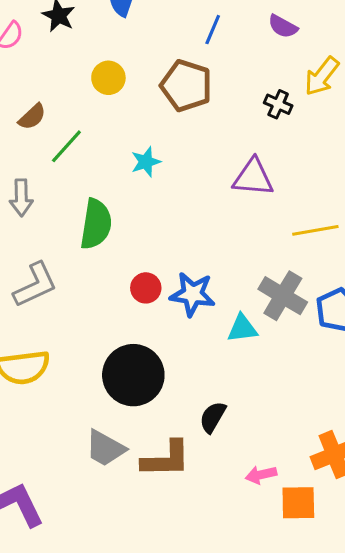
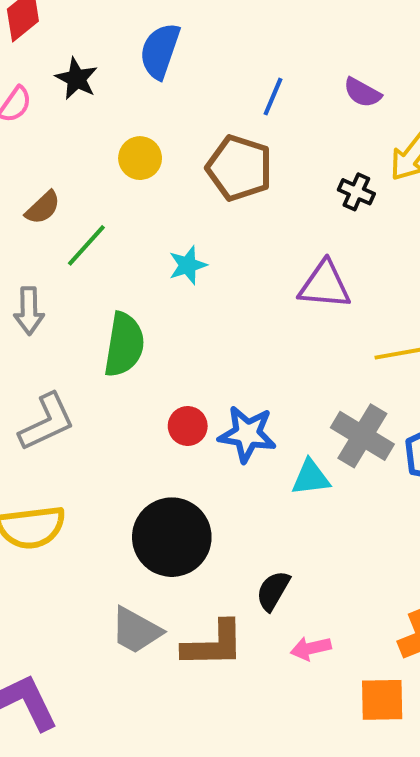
pink arrow: (261, 475) -> (311, 648), moved

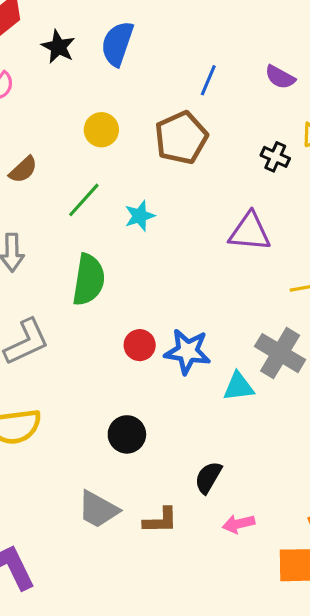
black star: (77, 79) -> (58, 47), moved
brown pentagon: (239, 168) -> (181, 138), turned 30
green line: (86, 245) -> (84, 200), moved
black circle: (172, 537) -> (127, 434), size x0.6
brown L-shape: (213, 644) -> (160, 521), size x0.7

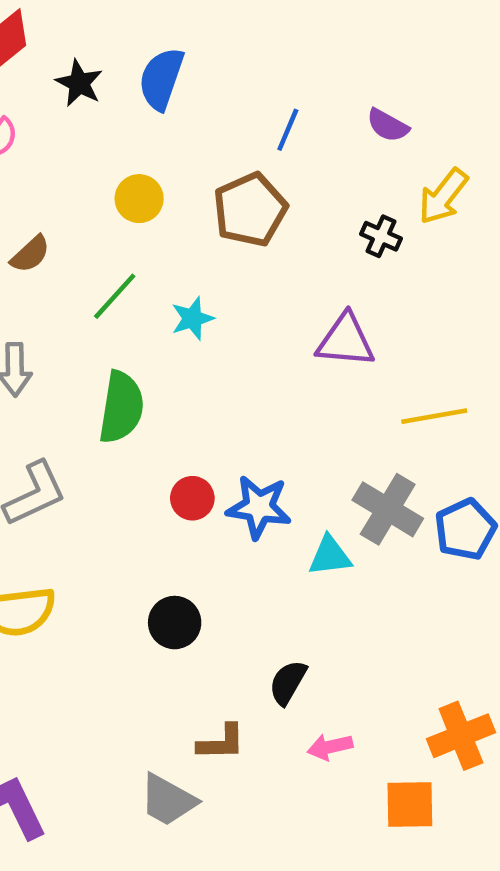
gray trapezoid: (98, 509) -> (168, 800), moved

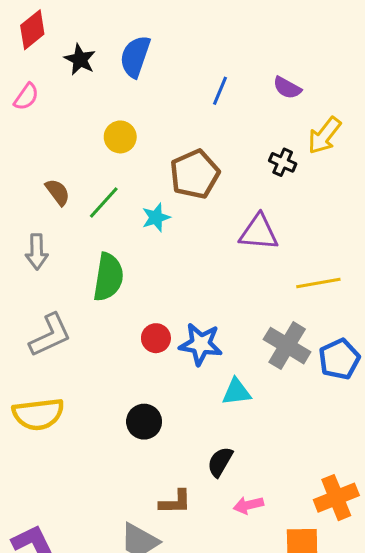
brown pentagon: (250, 210) -> (195, 174), moved
brown semicircle: (30, 254) -> (58, 192), moved, turned -84
cyan triangle: (330, 556) -> (236, 392), moved

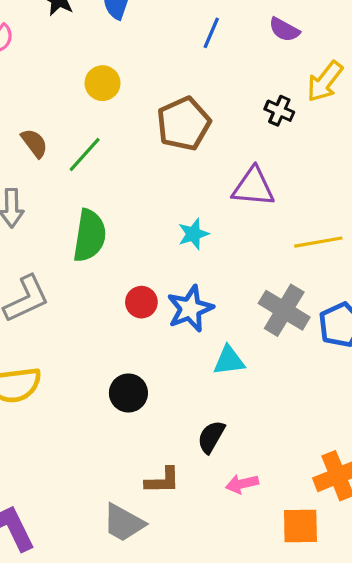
cyan star: (156, 217) -> (193, 234), moved
blue star: (201, 344) -> (190, 309), turned -30

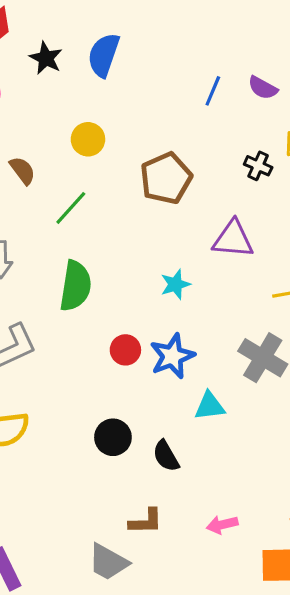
blue line: (211, 33) -> (213, 91), moved
brown semicircle: (34, 143) -> (22, 170), moved
black semicircle: (211, 437) -> (166, 456), moved, turned -60

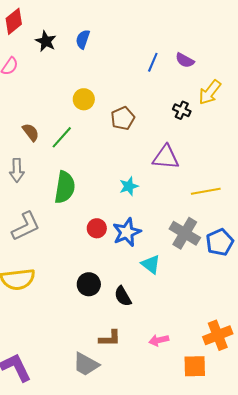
blue semicircle: (104, 55) -> (83, 39), size x0.7
yellow circle: (88, 139) -> (84, 99), moved
brown semicircle: (22, 170) -> (31, 132), moved
brown pentagon: (166, 178) -> (123, 118), size x0.7
cyan triangle: (210, 406) -> (151, 264), turned 45

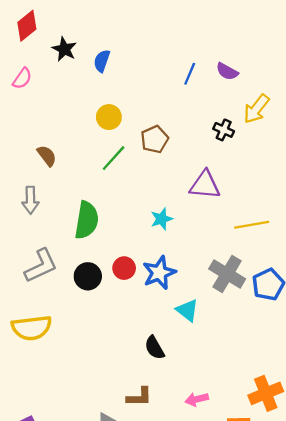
blue semicircle: (83, 39) -> (102, 61), moved
green line: (62, 137) -> (114, 158), moved
black circle: (89, 284) -> (88, 276), moved

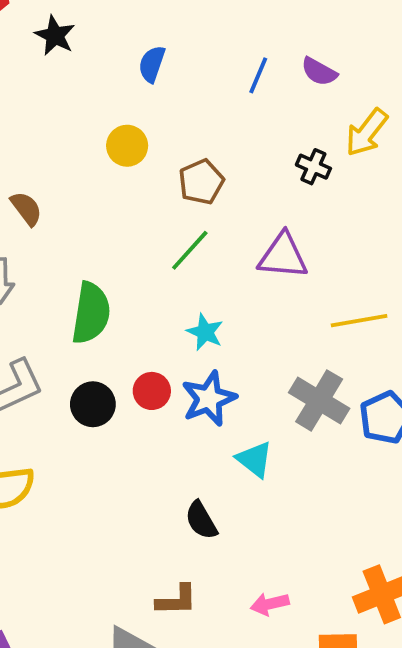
blue semicircle: (102, 61) -> (152, 64), moved
green line: (114, 158) -> (190, 250), moved
cyan star: (162, 219) -> (205, 332), moved, turned -30

